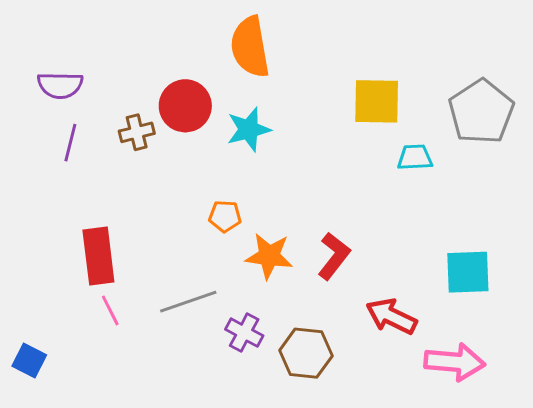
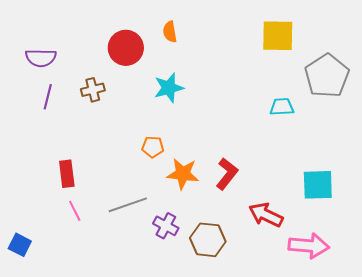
orange semicircle: (250, 47) -> (170, 32), size x0.5
yellow square: (377, 101) -> (278, 36), moved
red circle: (185, 106) -> (126, 48), moved
red rectangle: (98, 256) -> (67, 174), size x0.7

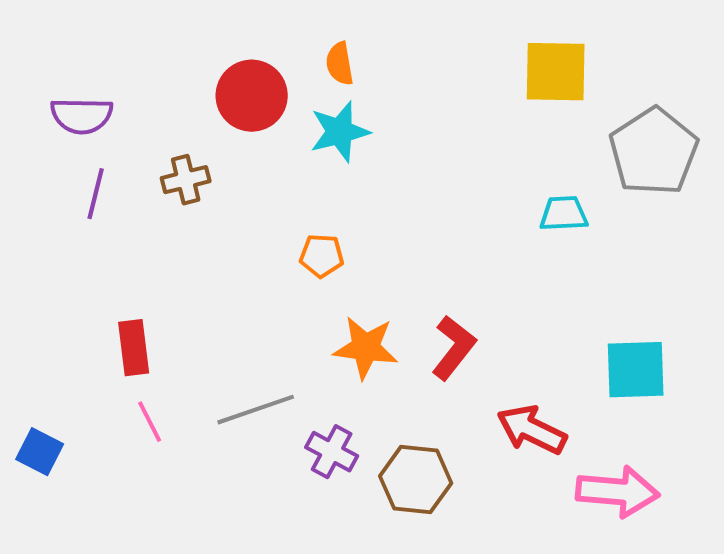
cyan star: (169, 88) -> (340, 132), moved
orange pentagon: (153, 147) -> (322, 256), moved
blue square: (20, 245) -> (40, 452), moved

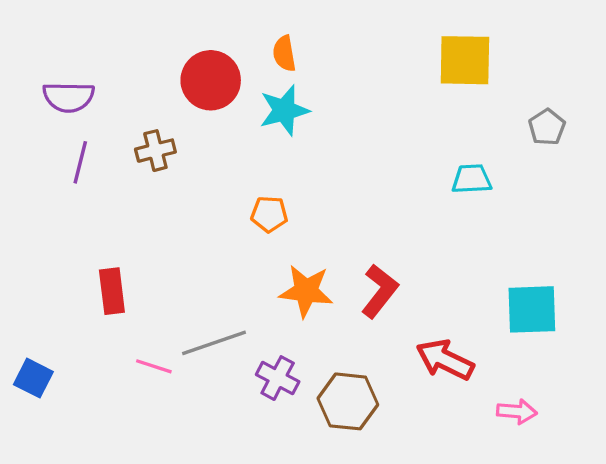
gray pentagon: (654, 152) -> (547, 127), size x0.5
pink line: (150, 422) -> (154, 366), moved, turned -45
pink arrow: (618, 492) -> (517, 412), size x0.6

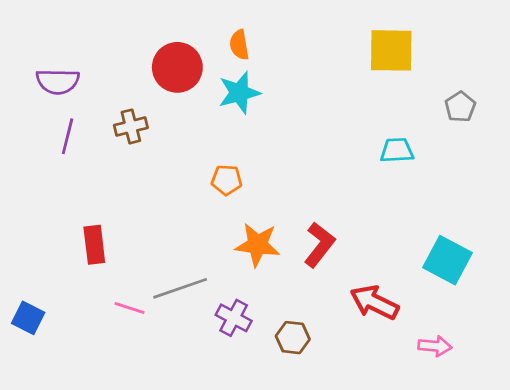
cyan square: (532, 309) -> (448, 260), turned 30
brown hexagon: (348, 401) -> (293, 338), size x0.7

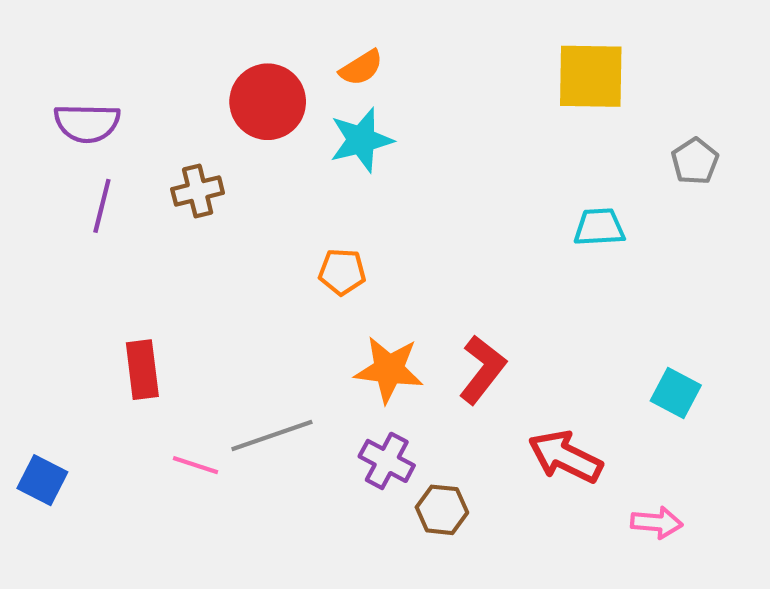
orange semicircle: (239, 45) -> (361, 68), turned -112
cyan square: (448, 260) -> (676, 393), size x0.7
purple cross: (234, 318) -> (387, 461), moved

